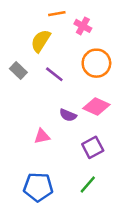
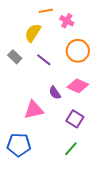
purple semicircle: (68, 115) -> (55, 93), turned 32
pink triangle: (42, 136) -> (34, 110), size x1.5
purple square: (93, 147) -> (75, 119), turned -30
blue pentagon: (38, 187) -> (19, 145), moved

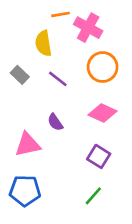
pink cross: (67, 21) -> (88, 28), size x1.5
yellow semicircle: (33, 33) -> (43, 43), turned -42
purple semicircle: (55, 93) -> (55, 122), moved
pink triangle: (34, 110) -> (28, 145), moved

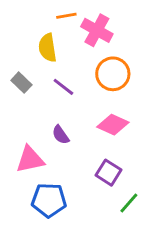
blue pentagon: (25, 191) -> (49, 200), moved
green line: (93, 196) -> (129, 203), moved

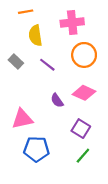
orange line: (66, 16) -> (26, 12), moved
pink cross: (97, 30) -> (72, 23), turned -35
purple semicircle: (61, 135) -> (57, 100), moved
green line: (129, 203) -> (83, 156), moved

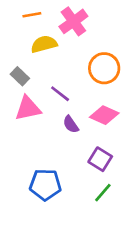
pink cross: (72, 23) -> (73, 21), moved, turned -30
yellow semicircle: (35, 35) -> (44, 44), turned 84
purple line: (47, 65) -> (60, 94), moved
pink triangle: (22, 119) -> (28, 108), moved

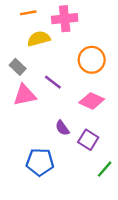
pink cross: (73, 21) -> (65, 19), turned 30
purple semicircle: (71, 124) -> (62, 128), moved
green line: (103, 193) -> (105, 169), moved

